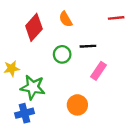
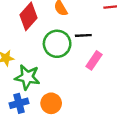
green circle: (62, 54) -> (57, 44), size x1.5
orange circle: (77, 105) -> (51, 103), moved

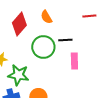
pink rectangle: (94, 60) -> (74, 61), turned -35

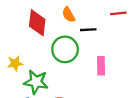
red diamond: (19, 24) -> (37, 23), turned -35
black line: (65, 40) -> (88, 30), moved

